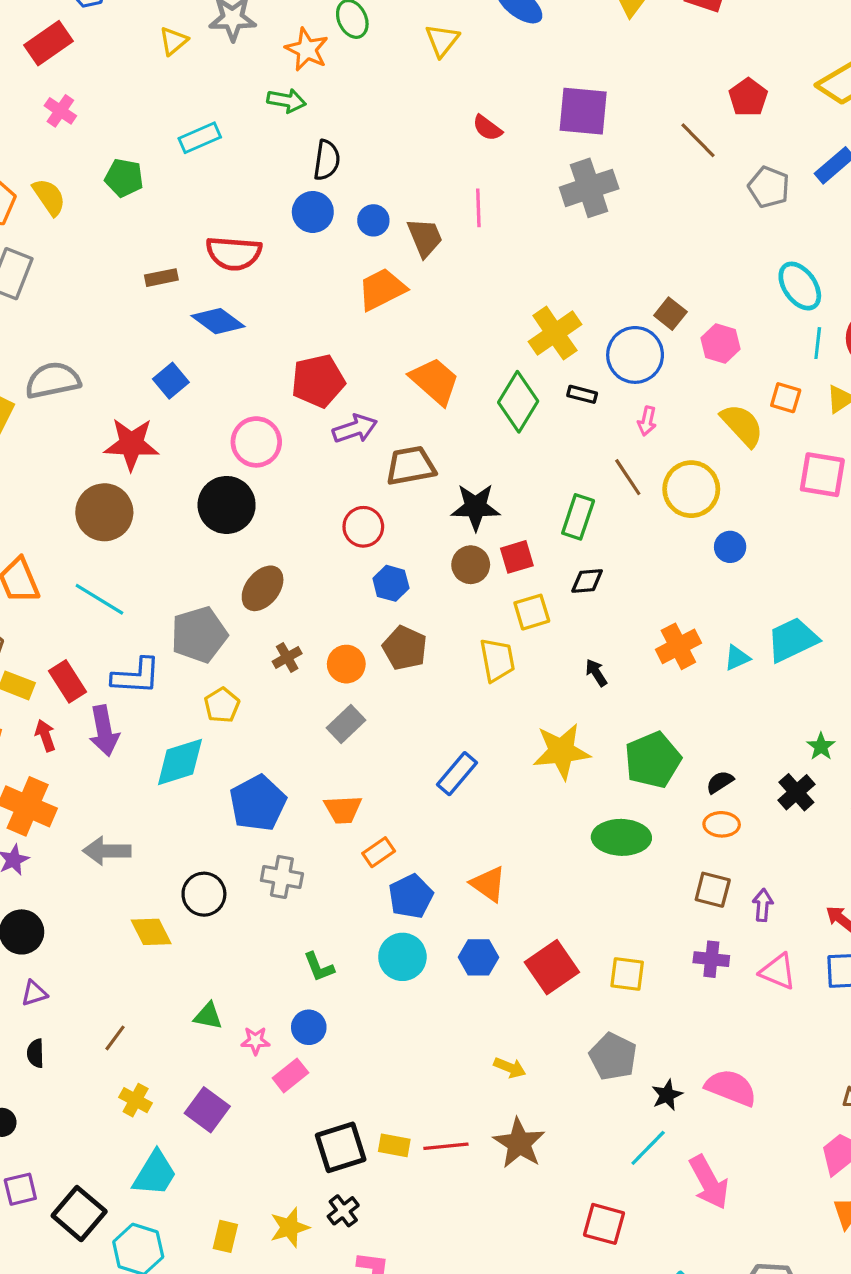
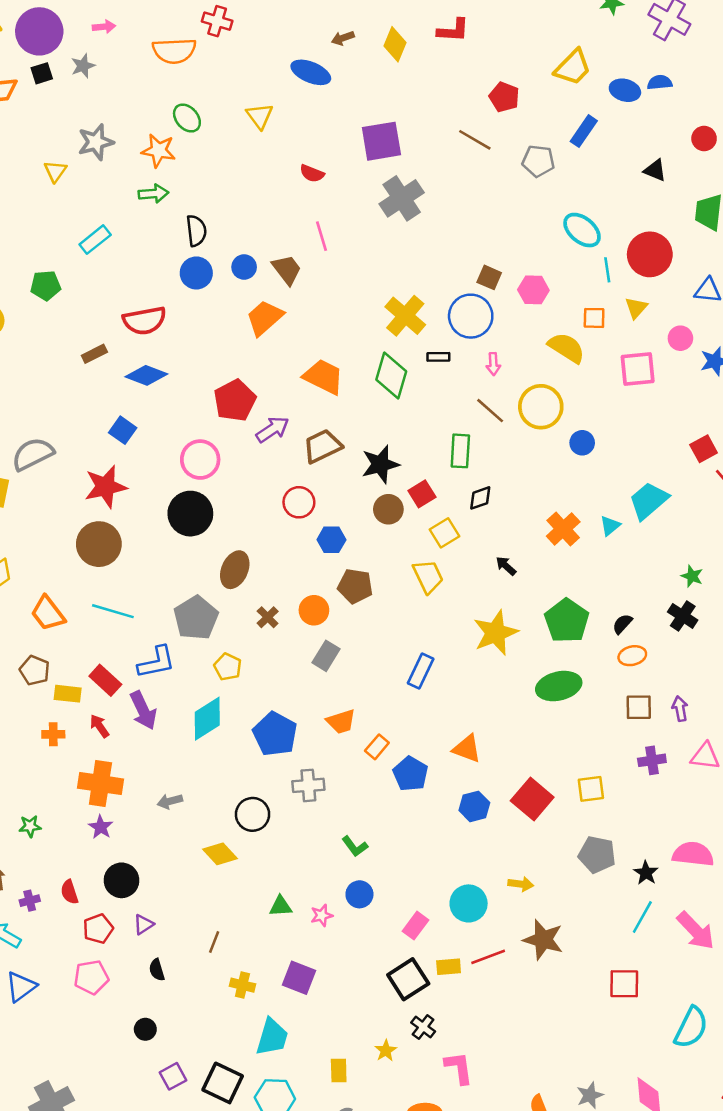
gray arrow: (107, 851) -> (170, 801), size x0.7
cyan circle: (402, 957) -> (469, 903), moved
pink rectangle: (290, 1075) -> (415, 926), moved
yellow star: (290, 1227) -> (386, 1051), size x0.7

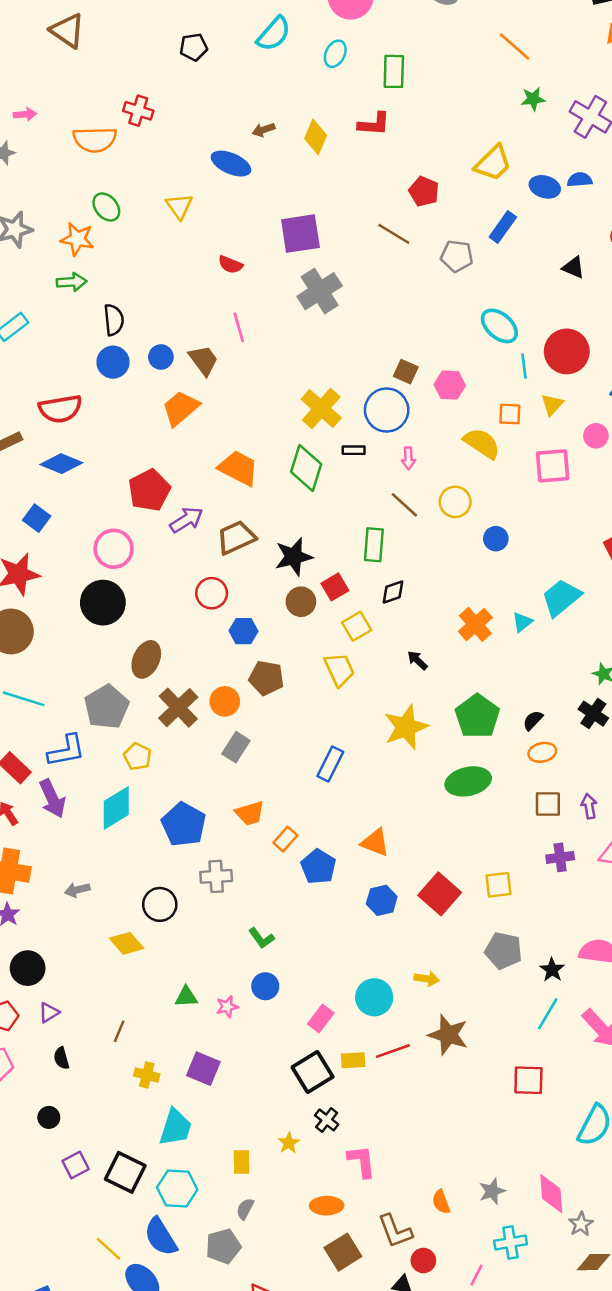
yellow circle: (541, 407) -> (455, 502), size x0.7
brown cross: (268, 617) -> (178, 708), size x1.8

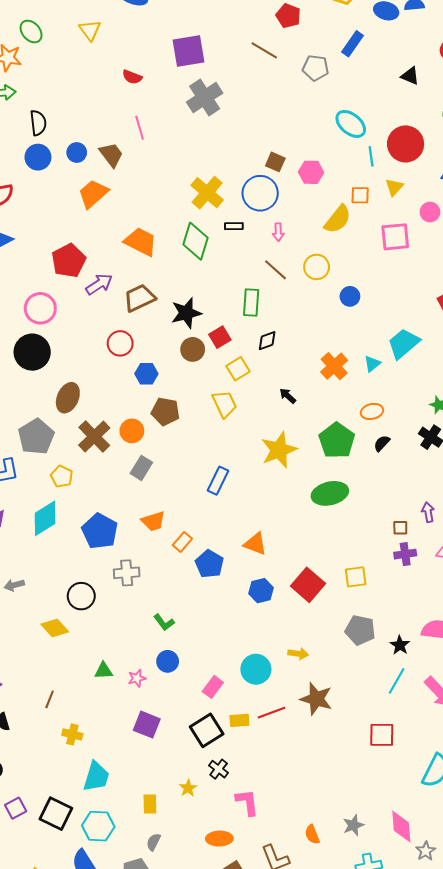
yellow semicircle: (482, 443) -> (338, 219), turned 96
orange ellipse: (542, 752) -> (372, 411), moved
brown square: (548, 804) -> (400, 528), moved, size x0.7
purple square: (203, 1069) -> (147, 725), moved

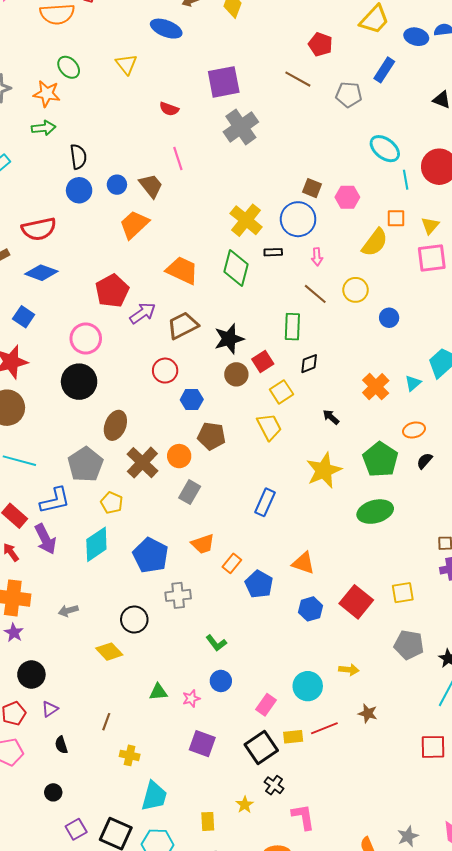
yellow triangle: (394, 187) -> (430, 226), moved
brown star: (316, 699) -> (368, 713), size x0.6

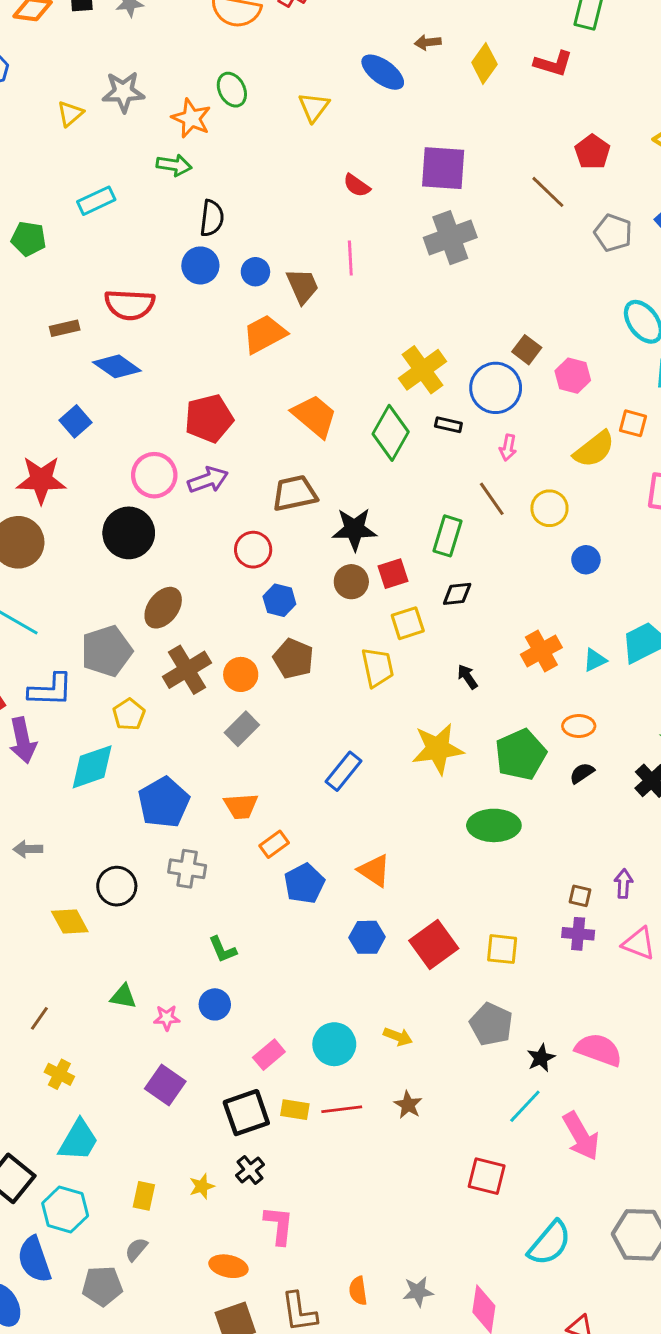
purple arrow: (143, 313) -> (208, 480), moved

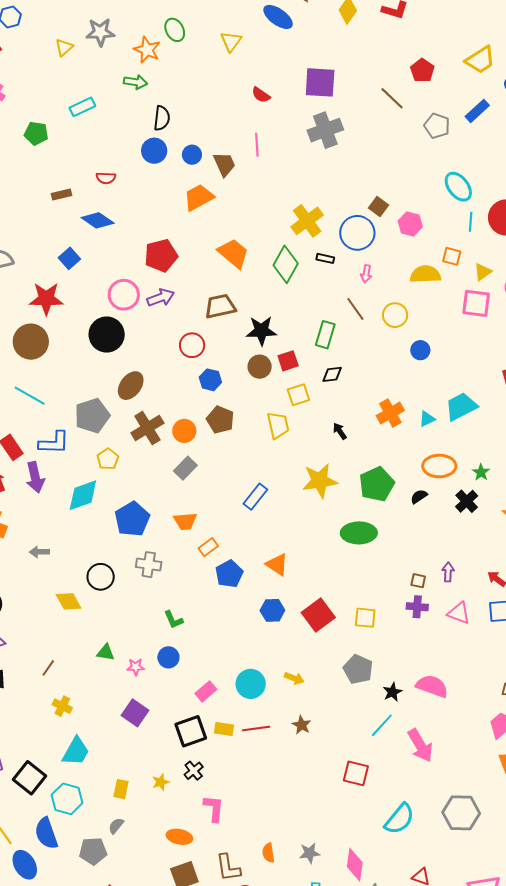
red semicircle: (130, 305) -> (106, 178), size x0.6
yellow semicircle: (594, 449) -> (425, 274), turned -144
orange ellipse: (579, 726) -> (439, 466), moved, size x1.5

